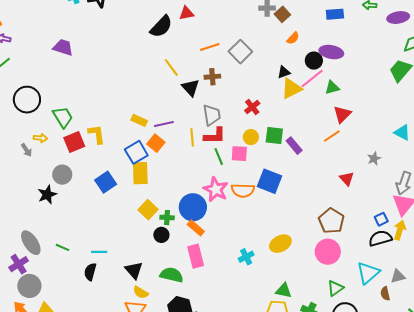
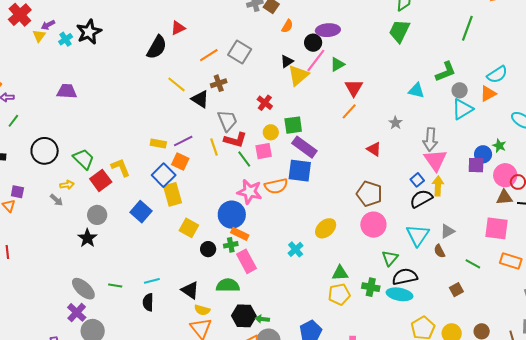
red L-shape: (215, 136) -> (235, 140), turned 30
purple rectangle: (294, 146) -> (304, 147), moved, size x1.4
green cross: (167, 218) -> (231, 245), moved

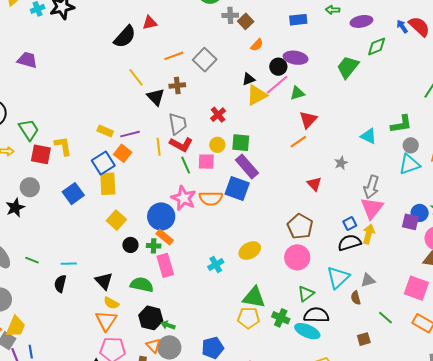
green trapezoid: (399, 31) -> (348, 67), moved
red square: (101, 180) -> (41, 154), turned 35
green triangle: (340, 273) -> (254, 297), size x1.4

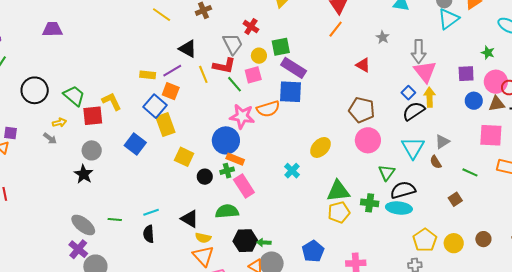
black triangle: (156, 97) -> (188, 49), moved
gray trapezoid: (178, 124) -> (233, 44), moved
blue circle: (420, 213) -> (474, 101), moved

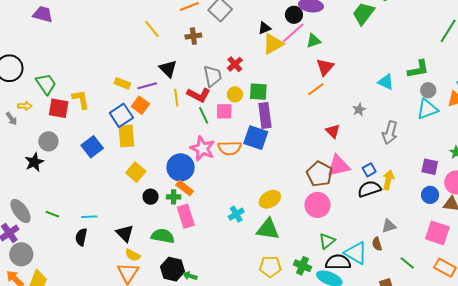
purple rectangle: (294, 68) -> (265, 115), turned 35
pink triangle: (425, 72) -> (338, 166), moved, turned 40
cyan triangle: (413, 148) -> (356, 253), moved, turned -45
green triangle: (338, 191) -> (268, 229), moved

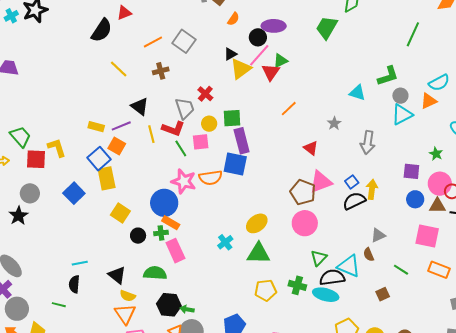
red triangle: (325, 67) -> (271, 72), moved
green line: (52, 214) -> (59, 305), moved

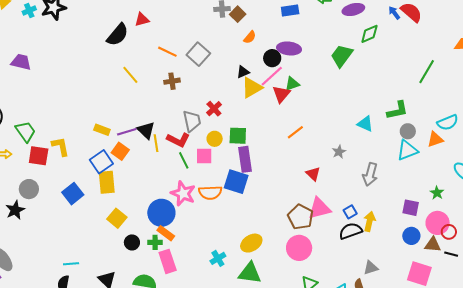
orange line: (153, 42) -> (167, 52), turned 48
black triangle: (140, 106) -> (146, 130), moved

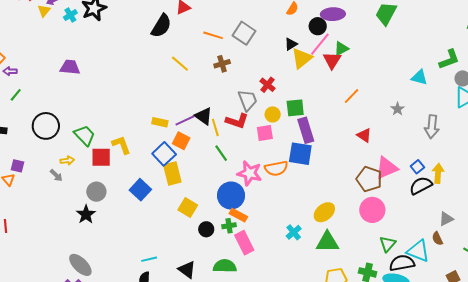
green line: (184, 160) -> (221, 153), moved
red triangle: (313, 174) -> (364, 135), moved

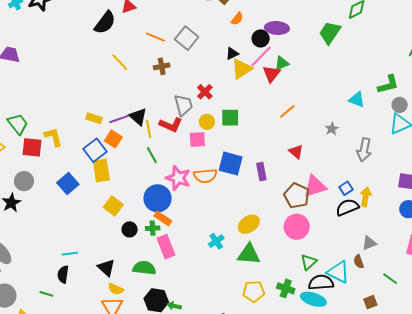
purple rectangle: (306, 130) -> (261, 172), moved, size x0.7

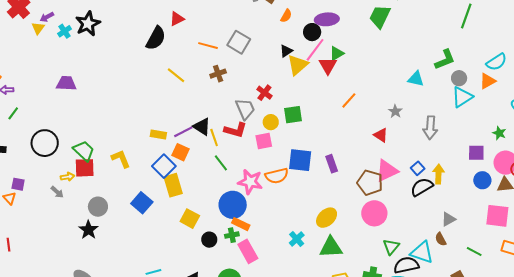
red square: (32, 147) -> (85, 168), moved
red triangle: (296, 152) -> (381, 135), moved

